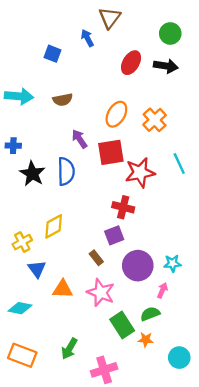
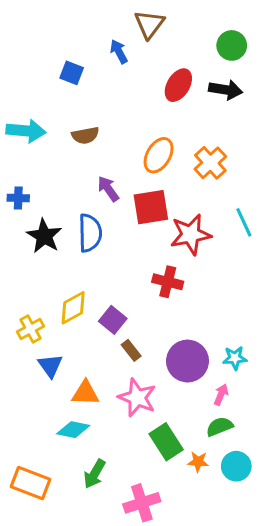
purple square: (114, 235) -> (113, 320), moved, turned -30
cyan diamond: (20, 308) -> (73, 430), moved
green semicircle: (150, 314) -> (220, 427), moved
cyan circle: (179, 358) -> (236, 466), moved

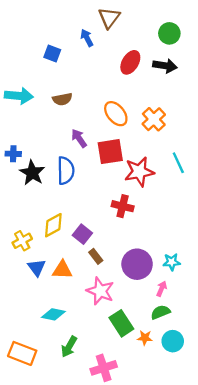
orange ellipse: (159, 155) -> (116, 114), turned -70
blue cross: (18, 198) -> (13, 154), moved
orange triangle: (85, 393) -> (62, 270), moved

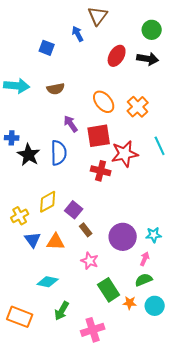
red cross: (123, 206) -> (101, 171), moved
pink star: (100, 291) -> (90, 261), size x0.7

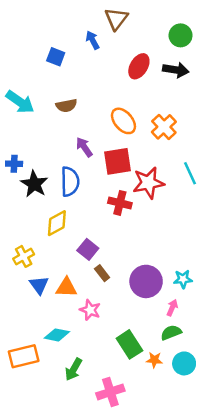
cyan arrow: (17, 86) -> (20, 102), turned 30
yellow diamond: (48, 202) -> (57, 223), moved
pink star: (90, 261) -> (90, 310), moved
orange rectangle: (20, 317) -> (24, 356), moved, turned -35

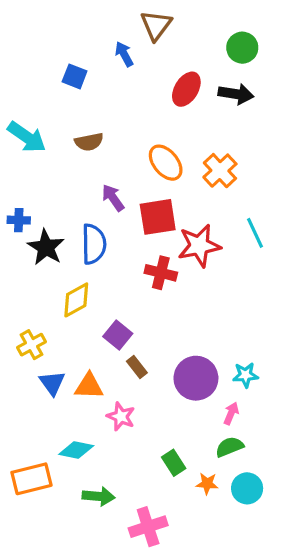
green rectangle: (129, 344) -> (174, 463), size x0.7
green arrow: (74, 369) -> (99, 496), turned -115

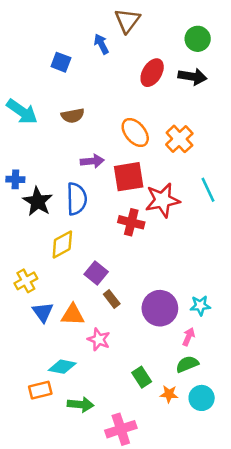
purple arrow: (113, 198) -> (92, 161), turned 120
orange rectangle: (31, 479) -> (40, 390), moved, size x0.7

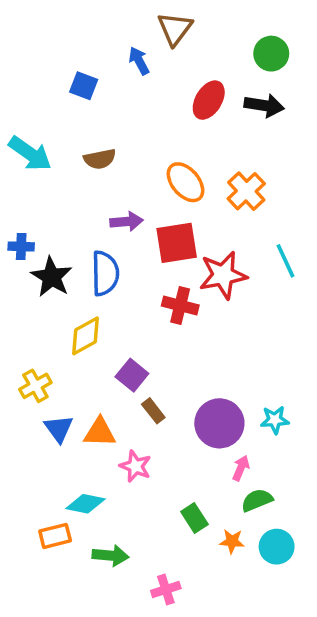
pink arrow: (189, 337) -> (241, 468), moved
pink cross: (121, 429) -> (166, 589), size x0.7

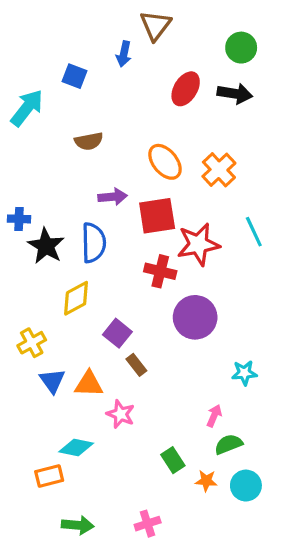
blue arrow: (139, 61) -> (124, 54), turned -140
cyan arrow: (30, 154) -> (27, 108), moved, turned -87
purple circle: (219, 423) -> (195, 317), moved
green arrow: (110, 556) -> (78, 525), moved

